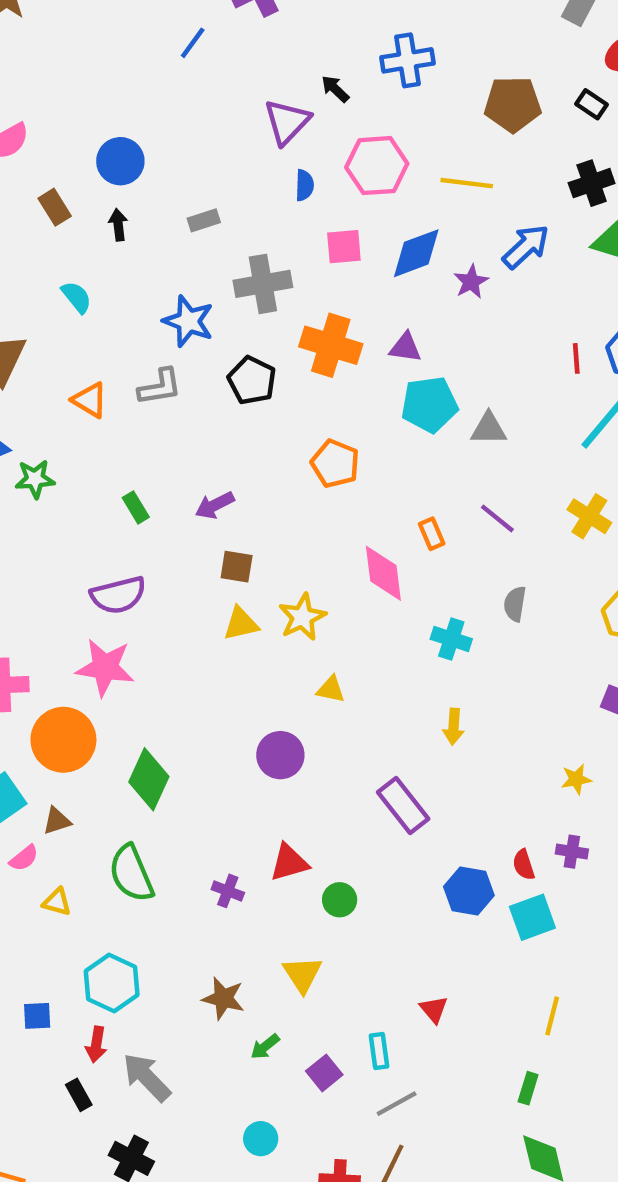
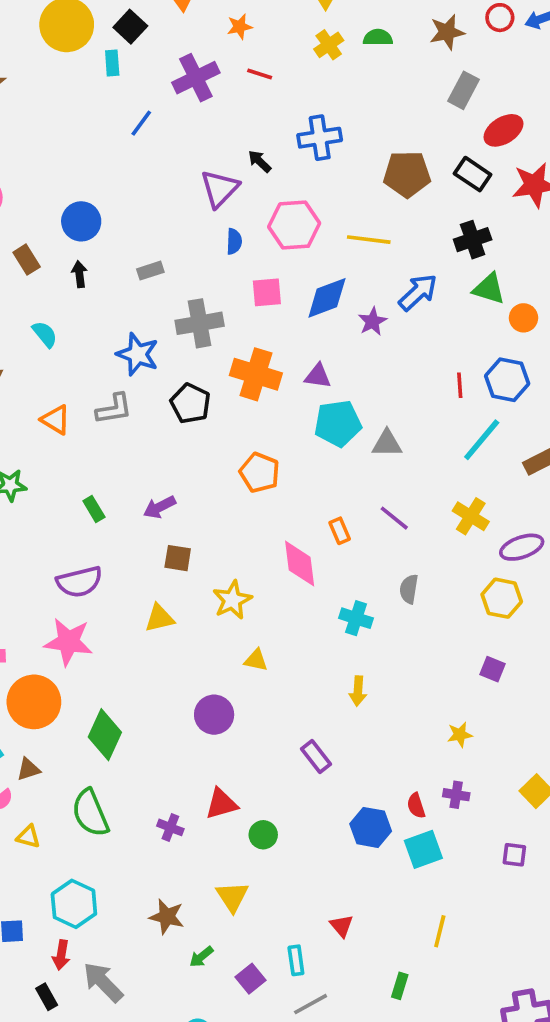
black rectangle: (592, 104) -> (473, 174), size x1.4
yellow triangle: (241, 624) -> (159, 618), moved
purple rectangle: (403, 806) -> (316, 756), size x0.7
green rectangle: (528, 1088) -> (400, 986), moved

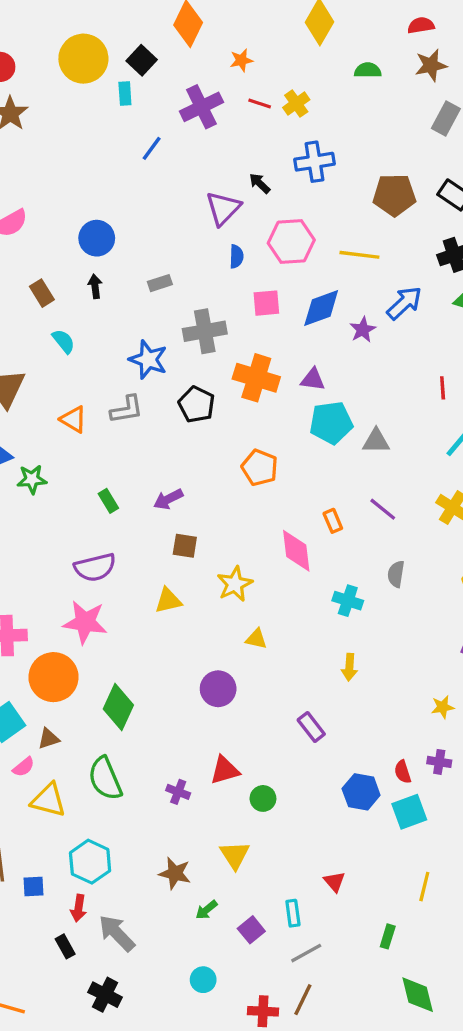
yellow cross: (329, 45) -> (296, 104), moved
brown rectangle: (27, 260) -> (42, 293), moved
yellow triangle: (28, 837) -> (49, 800), size x1.6

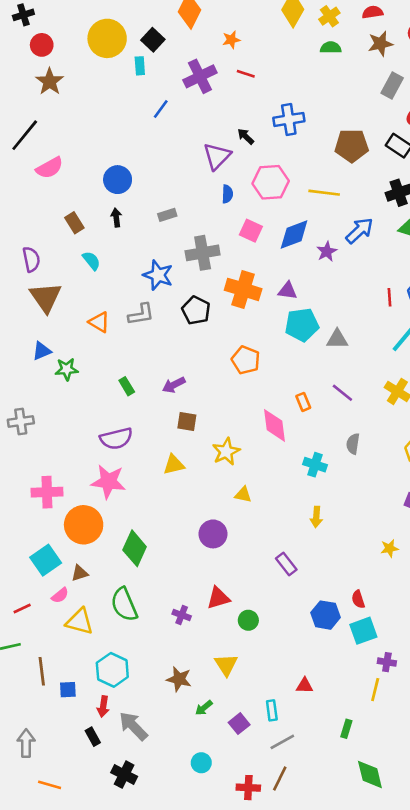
yellow cross: (296, 104) -> (329, 16), moved
pink square: (266, 303) -> (251, 231), turned 30
purple cross: (439, 762) -> (387, 662), moved
red triangle: (334, 882) -> (305, 686), turned -48

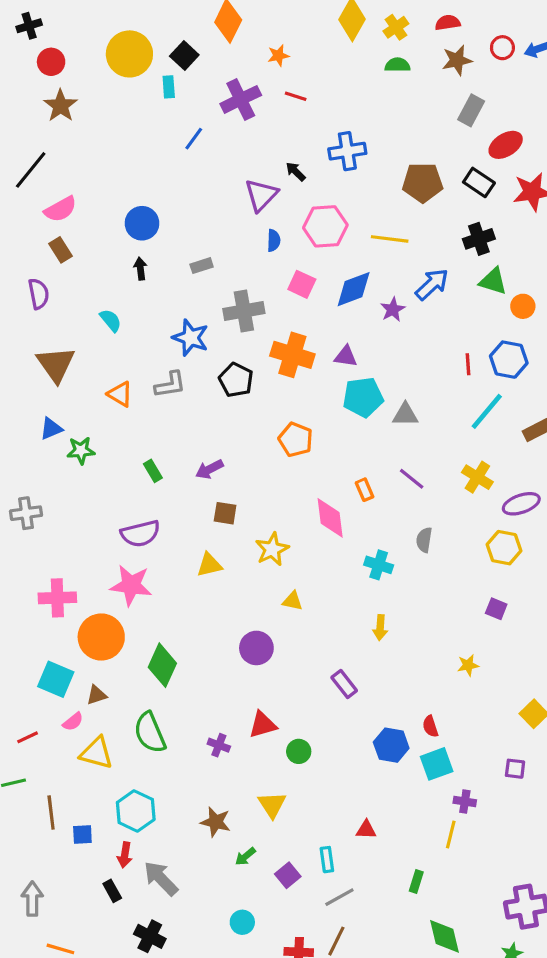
brown rectangle: (74, 223) -> (60, 250), moved
purple semicircle: (31, 259) -> (39, 294), moved
cyan square: (46, 560) -> (56, 679), turned -32

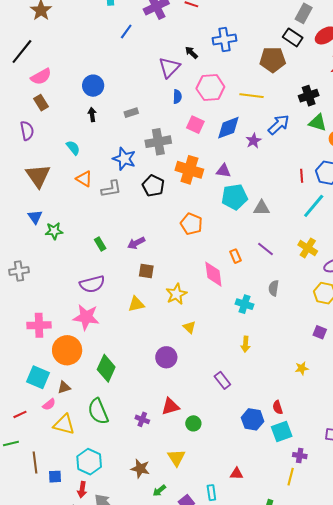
black rectangle: (479, 182) -> (293, 37), moved
orange triangle: (120, 394) -> (84, 179), moved
blue triangle: (51, 429) -> (35, 217), turned -42
yellow triangle: (292, 601) -> (189, 327), turned 32

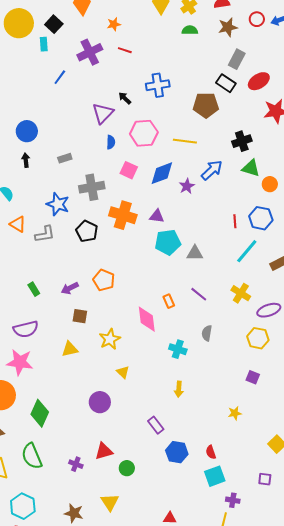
orange pentagon: (191, 224) -> (104, 280), moved
blue hexagon: (253, 419) -> (177, 452), moved

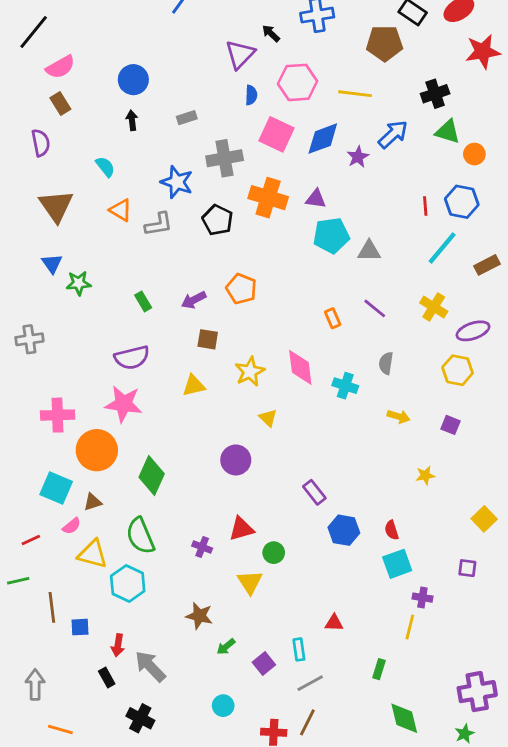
pink square: (129, 170) -> (276, 134), size x1.4
pink diamond: (147, 319) -> (300, 367), moved
yellow arrow: (179, 389) -> (399, 416), moved, turned -77
yellow triangle: (110, 502) -> (250, 582), moved
cyan hexagon: (23, 506) -> (128, 584), moved

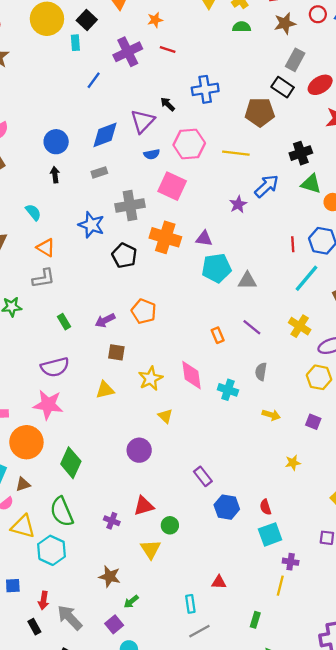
blue semicircle: (251, 95) -> (152, 154), turned 77
blue diamond: (323, 139) -> (105, 135), moved
gray L-shape: (159, 224) -> (44, 278), moved
purple square: (264, 664) -> (114, 624), moved

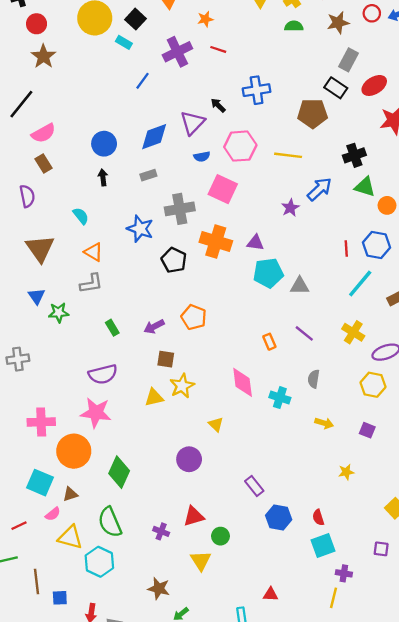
cyan rectangle: (75, 43) -> (124, 42), turned -56
yellow star: (151, 378) -> (182, 386), moved

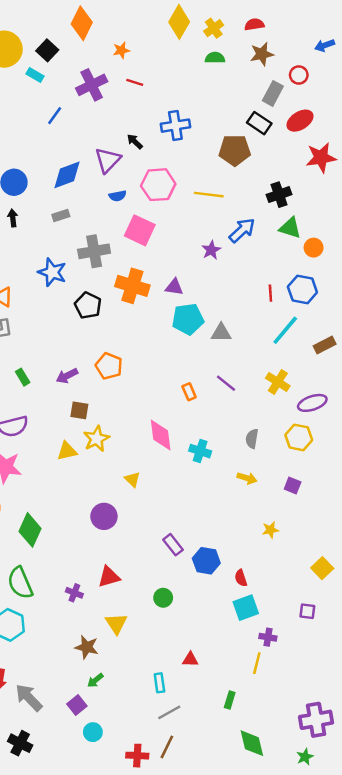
red circle: (372, 13) -> (299, 75), moved
gray semicircle: (314, 379) -> (252, 439), moved
blue hexagon: (279, 517) -> (206, 561), moved
green circle: (220, 536) -> (163, 598), moved
brown star: (159, 588) -> (87, 647), moved

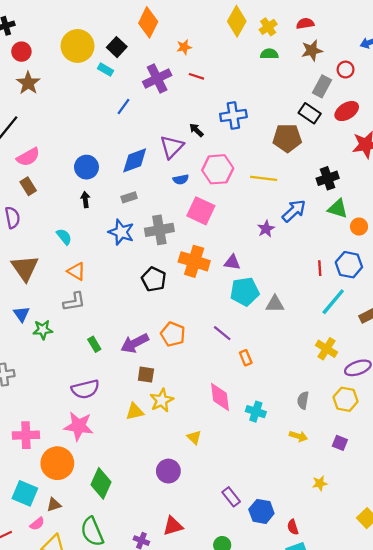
blue star: (52, 272) -> (121, 232), moved
purple arrow: (67, 376) -> (135, 343), size x1.4
purple line: (226, 383) -> (222, 333), moved

